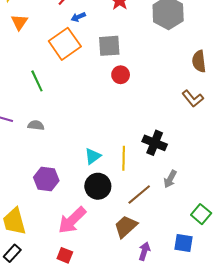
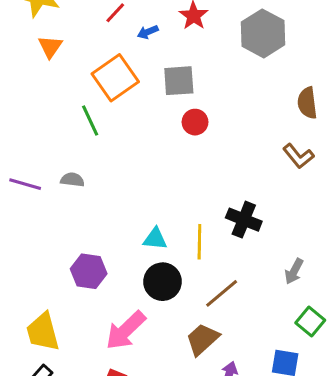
blue arrow: (78, 17) -> (148, 32), moved
green line: (37, 81) -> (90, 121), moved
gray semicircle: (36, 125) -> (72, 180), moved
cyan triangle: (93, 156) -> (155, 239), turned 42
gray arrow: (170, 179) -> (294, 271), moved

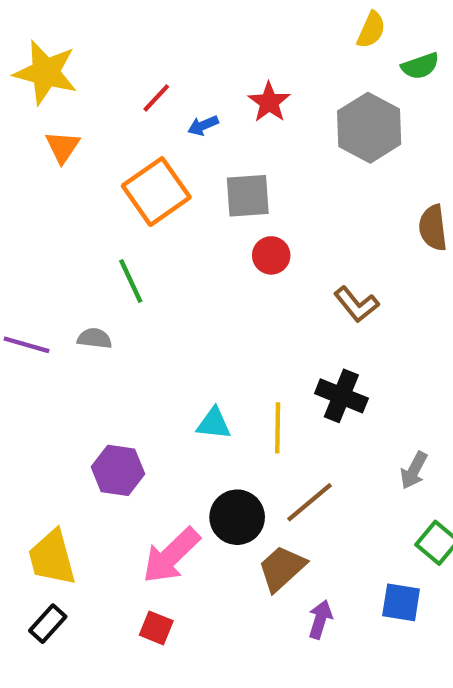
green line: (90, 121) -> (131, 281), moved
brown L-shape: (298, 156) -> (356, 304), moved
black circle: (163, 282) -> (237, 517), moved

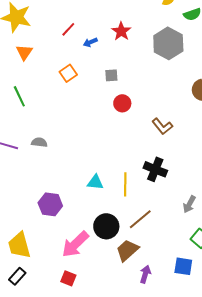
orange square: (156, 192) -> (68, 73), size x0.6
gray square: (248, 196) -> (111, 75), size x0.6
green line: (131, 281) -> (19, 96), moved

